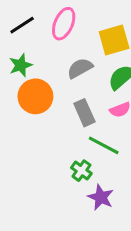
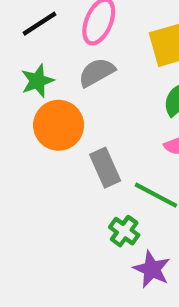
gray semicircle: (80, 68) -> (97, 72), moved
gray rectangle: (84, 113) -> (105, 168), moved

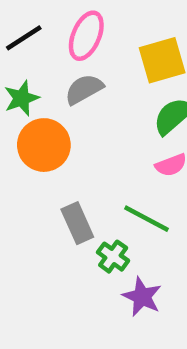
gray rectangle: (105, 168) -> (77, 223), moved

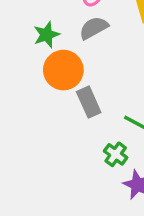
gray rectangle: (77, 223) -> (89, 102), moved

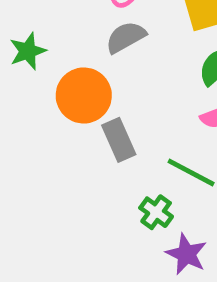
green star: (46, 35) -> (28, 51), moved

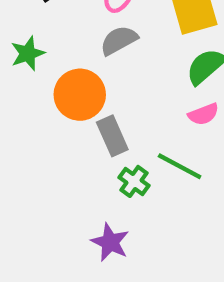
green cross: (156, 212) -> (134, 181), moved
purple star: (186, 254) -> (110, 242), moved

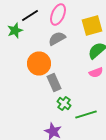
green star: (28, 53) -> (15, 30), moved
green line: (180, 166) -> (86, 114), moved, turned -45

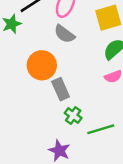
gray semicircle: (57, 38) -> (64, 34), turned -114

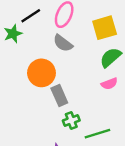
green cross: (73, 115) -> (71, 120), turned 35

